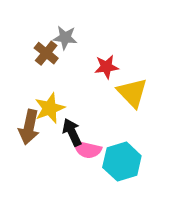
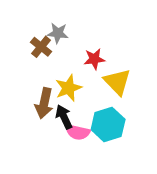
yellow star: (50, 108) -> (68, 88), moved
brown arrow: (29, 127) -> (44, 103), moved
cyan hexagon: (122, 162) -> (108, 125), moved

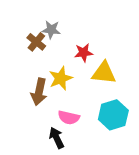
yellow triangle: (117, 82) -> (104, 73), turned -40
black arrow: (64, 117) -> (57, 138), moved
cyan hexagon: (108, 125) -> (113, 115), moved

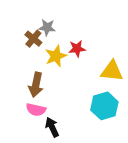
yellow triangle: (104, 73) -> (112, 71), moved
yellow star: (61, 78) -> (56, 56), moved
pink semicircle: (69, 118) -> (36, 110), moved

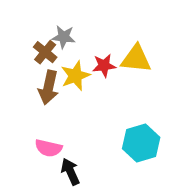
yellow triangle: (112, 71) -> (136, 59), moved
brown arrow: (36, 85) -> (48, 87), moved

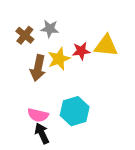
brown cross: (45, 52) -> (25, 35), moved
cyan hexagon: (141, 143) -> (75, 111), moved
black arrow: (70, 172) -> (42, 133), moved

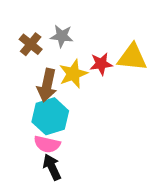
cyan hexagon: (75, 111) -> (50, 116), moved

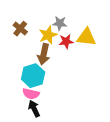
gray star: (62, 36) -> (60, 23), moved
yellow star: (73, 74) -> (48, 35), moved
brown arrow: (47, 85) -> (44, 54), moved

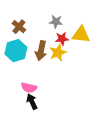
yellow star: (48, 35) -> (58, 53), moved
cyan hexagon: (33, 76) -> (16, 51), moved

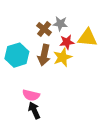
brown cross: (19, 27) -> (44, 29), moved

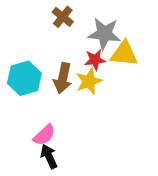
gray star: (60, 24) -> (104, 34), moved, size x1.5
brown cross: (44, 29) -> (63, 17), moved
pink semicircle: (31, 95) -> (44, 135), turned -56

